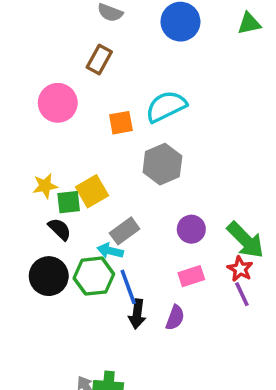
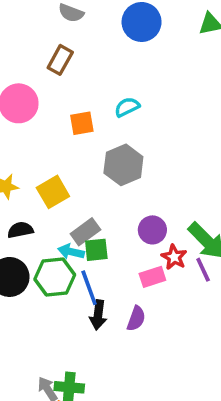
cyan semicircle: (166, 106) -> (127, 107), size x0.6
green square: (69, 202) -> (96, 250), moved
black semicircle: (60, 229) -> (20, 230), turned -55
red star: (240, 269) -> (174, 257), moved
purple line: (242, 294) -> (203, 270), moved

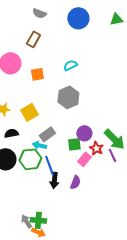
orange square: (82, 123) -> (37, 74), moved
green square: (96, 250) -> (74, 144), moved
pink rectangle: (152, 277) -> (84, 159), turned -32

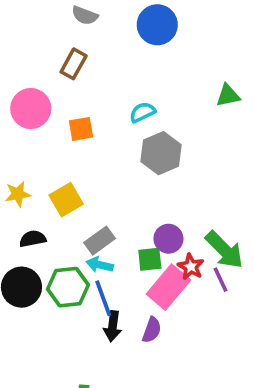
green triangle: (116, 19) -> (228, 95), moved
gray hexagon: (68, 97) -> (161, 153), moved
cyan arrow: (39, 145) -> (100, 265), moved
pink rectangle: (84, 159) -> (168, 287), size x1.6

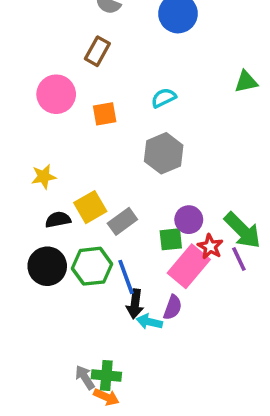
gray hexagon: (161, 153) -> (164, 153), moved
yellow square: (66, 200) -> (90, 207), moved
cyan arrow: (100, 265) -> (149, 322), moved

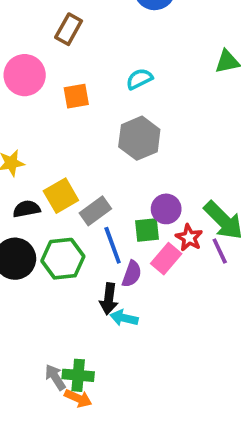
pink rectangle: (189, 266) -> (166, 259), size x0.7
blue line: (126, 277) -> (113, 245), moved
purple semicircle: (173, 307) -> (132, 274), moved

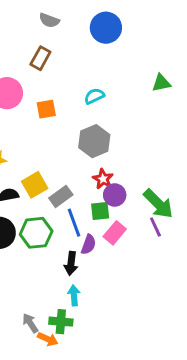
red star: (189, 238) -> (103, 179), moved
cyan arrow: (124, 318) -> (74, 295), moved, turned 72
green cross: (78, 375) -> (61, 322), moved

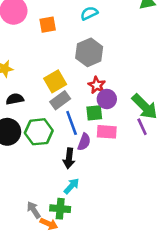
yellow square: (35, 185) -> (55, 81), moved
pink rectangle: (115, 233) -> (107, 132), turned 54
cyan arrow: (74, 295) -> (72, 186), turned 48

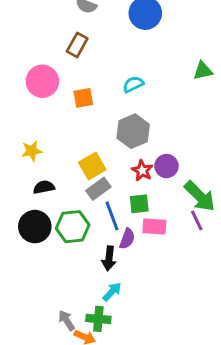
purple circle: (107, 99) -> (166, 166), moved

